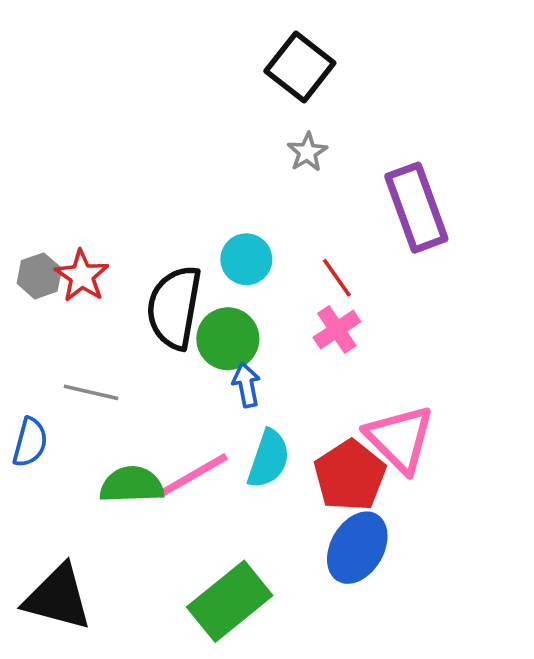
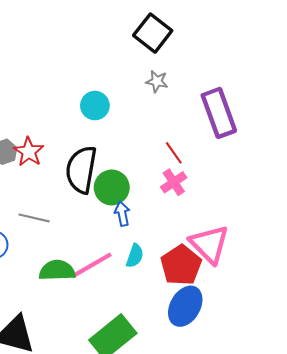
gray star: (307, 152) -> (157, 81), turned -30
cyan circle: (246, 259) -> (95, 106), moved
cyan semicircle: (269, 459) -> (135, 256), size x0.7

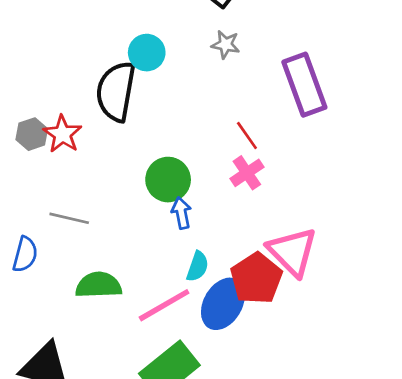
cyan circle: (95, 106) -> (147, 53), moved
black semicircle: (81, 170) -> (116, 91), moved
pink line: (92, 265) -> (164, 305), moved
blue ellipse: (185, 306) -> (223, 304), moved

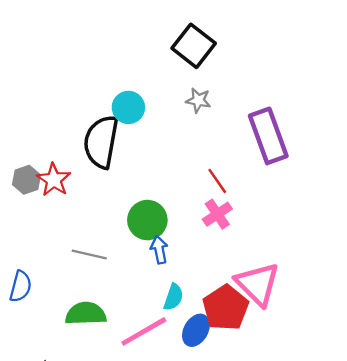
gray line: (69, 218) -> (89, 254), moved
blue ellipse: (223, 304) -> (196, 330), size x0.7

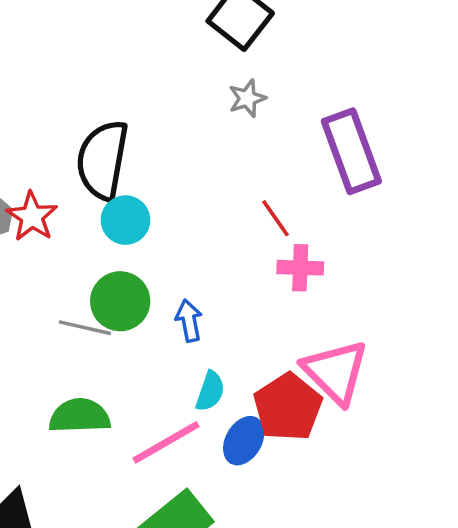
gray star: (198, 100) -> (247, 98), turned -30
cyan circle: (128, 107) -> (125, 220), moved
pink cross: (217, 214) -> (300, 268), moved, turned 36
green circle: (147, 220) -> (120, 301), moved

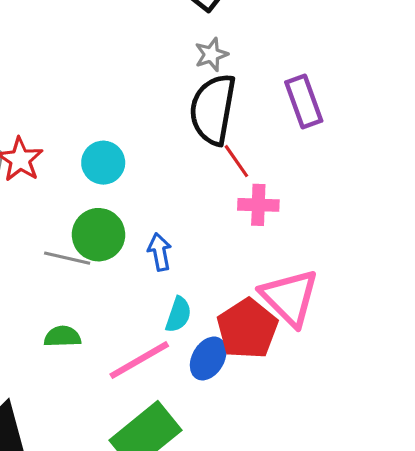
purple rectangle: (351, 151) -> (304, 101), size x0.7
black semicircle: (103, 160) -> (213, 109), moved
green semicircle: (80, 416) -> (62, 337), size x0.7

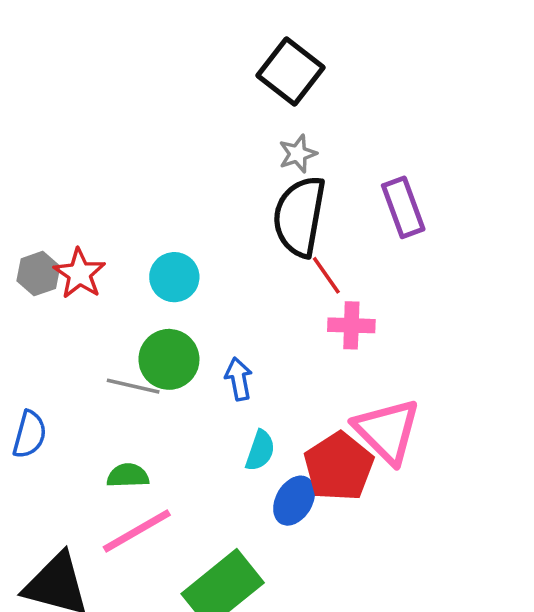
pink line: (139, 360) -> (137, 531), moved

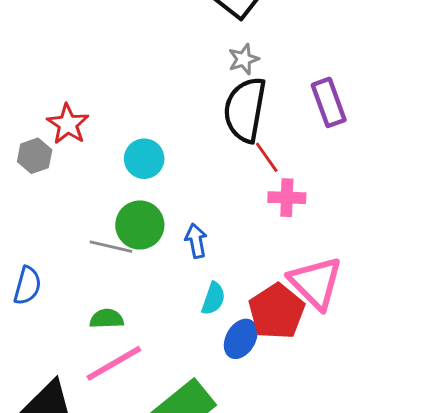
red star: (80, 274) -> (68, 124), moved

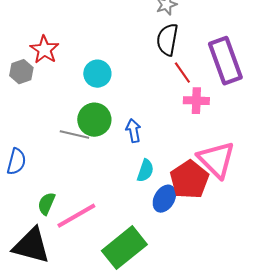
purple rectangle: (329, 102) -> (225, 61), moved, size x1.4
black semicircle: (245, 110) -> (167, 40), size x0.7
green semicircle: (107, 319) -> (46, 204), moved, turned -65

